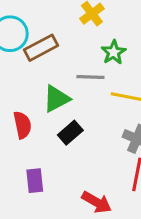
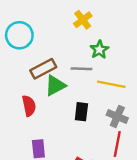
brown rectangle: (41, 48) -> (43, 69), moved
black rectangle: (70, 133) -> (81, 112), moved, turned -42

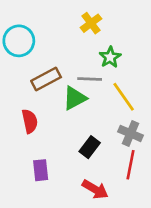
yellow line: (111, 84) -> (124, 97), turned 44
green triangle: (55, 85) -> (75, 98), moved
black rectangle: (81, 112) -> (90, 147), moved, turned 30

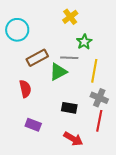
yellow line: (124, 97) -> (94, 71), turned 45
black rectangle: (90, 147) -> (69, 108), turned 63
purple rectangle: (41, 170) -> (33, 125), turned -63

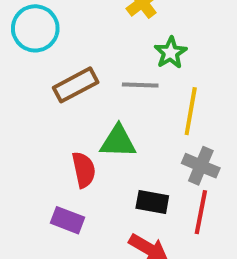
green triangle: (58, 72) -> (118, 141), moved, turned 30
red semicircle: (25, 89) -> (84, 170), moved
black rectangle: (69, 108) -> (152, 202), moved

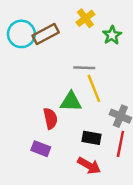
green star: (171, 53) -> (112, 35), moved
brown rectangle: (76, 85) -> (46, 34), moved
yellow line: (191, 111) -> (94, 88), moved, turned -32

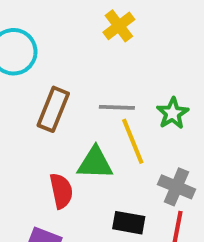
brown rectangle: (46, 34) -> (53, 109), moved, turned -40
green star: (112, 35) -> (173, 113), moved

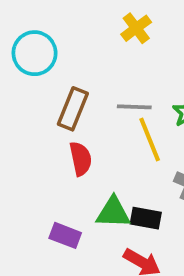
green triangle: (95, 163) -> (113, 212), moved
red semicircle: (61, 191) -> (81, 159), moved

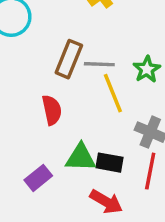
brown rectangle: (73, 109) -> (69, 59), moved
purple rectangle: (65, 235) -> (38, 178), turned -60

